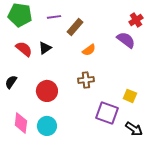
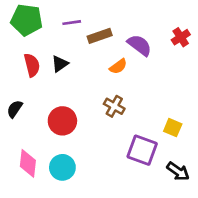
red cross: (136, 20) -> (181, 37), moved
brown rectangle: (75, 27) -> (100, 36), turned 30
purple semicircle: (126, 40) -> (139, 45), moved
red semicircle: (24, 49) -> (32, 65), turned 36
brown cross: (86, 80) -> (114, 106), turned 35

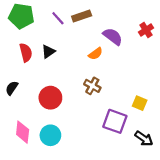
purple line: (72, 23) -> (58, 18), turned 56
brown rectangle: (100, 36) -> (82, 16), moved

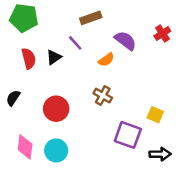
purple line: (58, 18) -> (75, 43), moved
black arrow: (144, 139) -> (160, 154), turned -36

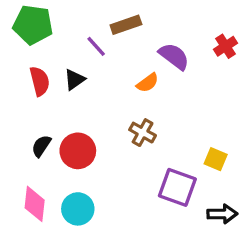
purple line: (75, 43) -> (96, 46), moved
black semicircle: (13, 98) -> (41, 146), moved

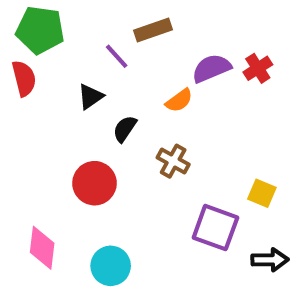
red cross: (226, 46) -> (258, 68), moved
purple semicircle: (174, 56) -> (211, 68), turned -60
red semicircle: (40, 81) -> (24, 78), moved
black semicircle: (41, 146) -> (125, 129), moved
cyan circle: (78, 209) -> (111, 266), moved

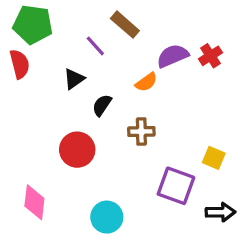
brown rectangle: (153, 30) -> (125, 25), turned 60
brown cross: (173, 161) -> (141, 131), turned -30
cyan circle: (111, 266) -> (107, 217), moved

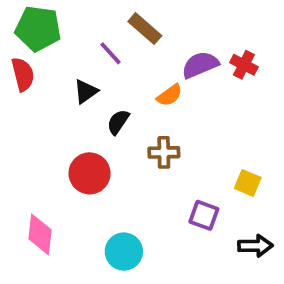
red cross: (210, 56) -> (244, 65), turned -30
purple square: (176, 186) -> (204, 215), size x0.7

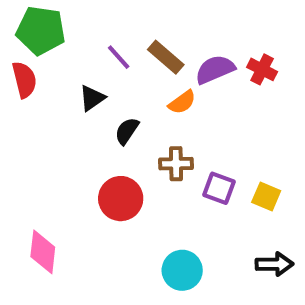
brown rectangle: (145, 29) -> (166, 57), moved
red circle: (90, 173) -> (121, 199), moved
purple square: (204, 215) -> (219, 188), moved
cyan circle: (124, 252) -> (182, 270), moved

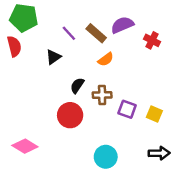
purple semicircle: (215, 69) -> (122, 25), moved
black semicircle: (127, 131) -> (77, 85), moved
pink diamond: (43, 252) -> (25, 146), turned -65

